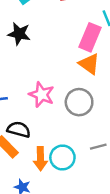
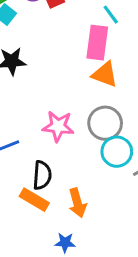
black semicircle: (19, 129) -> (42, 175), turned 95
cyan circle: (62, 157) -> (117, 152), moved

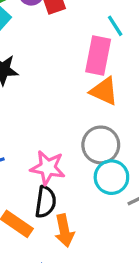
pink star: (58, 126) -> (48, 168), moved
black semicircle: (42, 175) -> (46, 202), moved

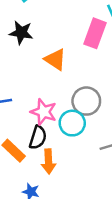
orange triangle: (104, 91) -> (55, 60), moved
cyan circle: (111, 177) -> (72, 123), moved

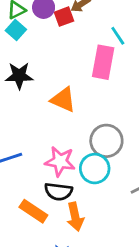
black semicircle: (38, 137) -> (58, 192), turned 90

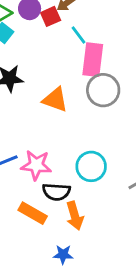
cyan line: (118, 36) -> (79, 35), moved
gray circle: (106, 141) -> (103, 90), moved
pink star: (60, 161) -> (36, 165), moved

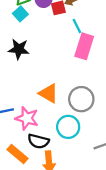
gray circle: (103, 90) -> (81, 99), moved
orange triangle: (55, 100) -> (49, 93), moved

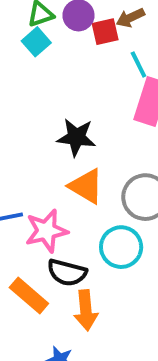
black star: (19, 49) -> (76, 137), moved
pink star: (27, 118) -> (46, 231), turned -30

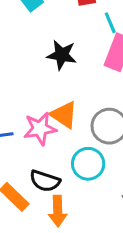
black star: (76, 137) -> (62, 55), moved
pink star: (46, 231) -> (40, 129), moved

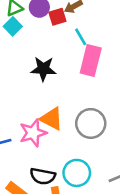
cyan circle: (88, 164) -> (77, 173), moved

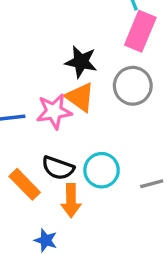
black star: (43, 69) -> (81, 62), moved
gray circle: (91, 123) -> (133, 86), moved

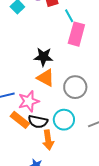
gray circle: (133, 86) -> (75, 87), moved
pink star: (54, 111) -> (29, 101), moved
orange rectangle: (25, 184) -> (20, 120), moved

